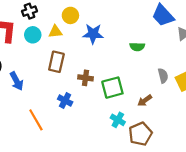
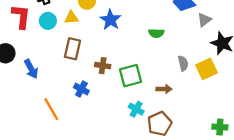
blue star: (93, 34) -> (110, 20), turned 30
brown arrow: (145, 100) -> (164, 89), turned -144

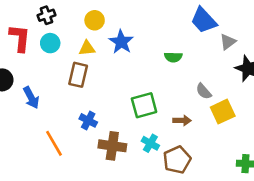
yellow triangle: (71, 18) -> (87, 48), moved
gray semicircle: (183, 63) -> (204, 91), turned 152
brown cross: (103, 66) -> (112, 146), moved, size x1.5
yellow square: (207, 69) -> (223, 112), moved

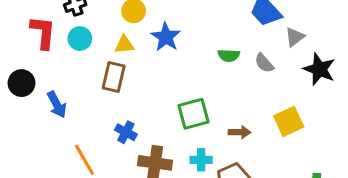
gray semicircle: (204, 91) -> (264, 63), moved
cyan cross: (150, 143) -> (201, 160), turned -30

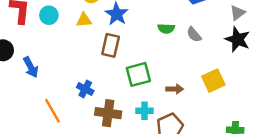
gray triangle: (295, 37) -> (238, 13), moved
brown rectangle: (114, 77) -> (111, 45), moved

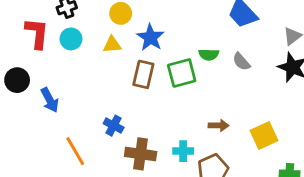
green square: (138, 74) -> (182, 73), moved
yellow square: (213, 81) -> (264, 135), moved

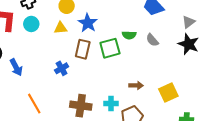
blue cross: (114, 126) -> (62, 68), moved, turned 32

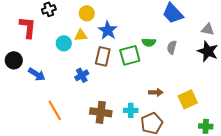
gray triangle: (189, 22) -> (208, 29), turned 48
cyan circle: (31, 24) -> (64, 43), moved
gray semicircle: (152, 40) -> (172, 47), turned 56
blue arrow: (16, 67) -> (37, 74), turned -30

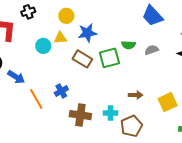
blue star: (108, 30) -> (87, 33), turned 30
gray semicircle: (172, 47) -> (152, 50), turned 56
brown rectangle: (103, 56) -> (82, 59), turned -72
blue cross: (82, 75) -> (61, 91), moved
orange line: (55, 110) -> (36, 99), moved

